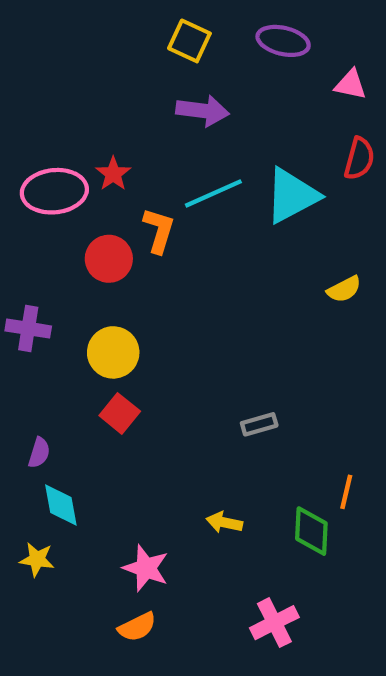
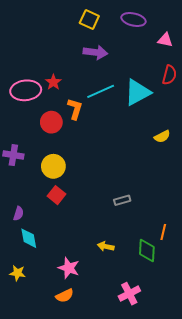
yellow star: (37, 559) -> (17, 273), moved

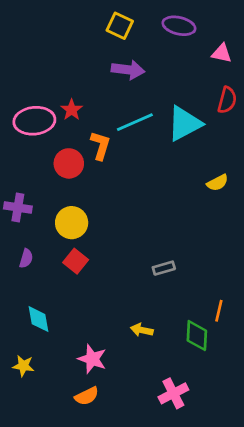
purple semicircle: (18, 214) -> (26, 258), moved

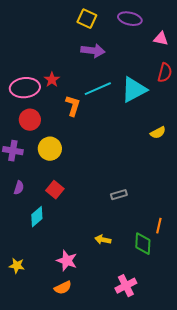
red circle: (69, 163) -> (30, 120), moved
yellow circle: (72, 223) -> (50, 149), moved
cyan diamond: (39, 319) -> (37, 217), moved, turned 60

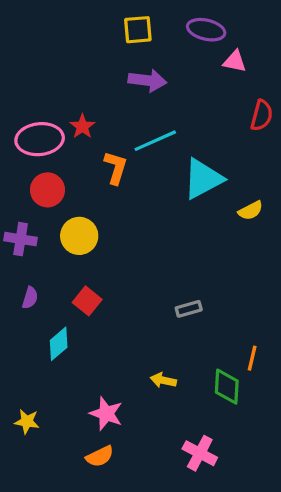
yellow square: (87, 19) -> (138, 30), turned -30
pink triangle: (161, 39) -> (235, 61), moved
cyan triangle: (134, 90) -> (203, 179), moved
pink cross: (126, 286) -> (200, 453), turned -35

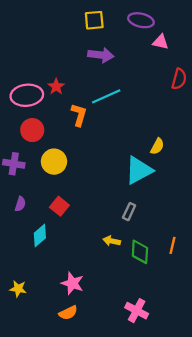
cyan triangle: (203, 179) -> (139, 170), moved
yellow semicircle: (251, 211) -> (157, 146), moved, turned -35
gray rectangle: (189, 309) -> (129, 212), turned -49
yellow arrow: (163, 380) -> (112, 241), moved
green diamond: (227, 387) -> (140, 252), moved

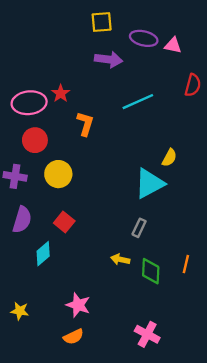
purple ellipse: (141, 20) -> (144, 38), moved
cyan line: (106, 96) -> (138, 102), moved
purple semicircle: (20, 204) -> (22, 220), size x1.6

